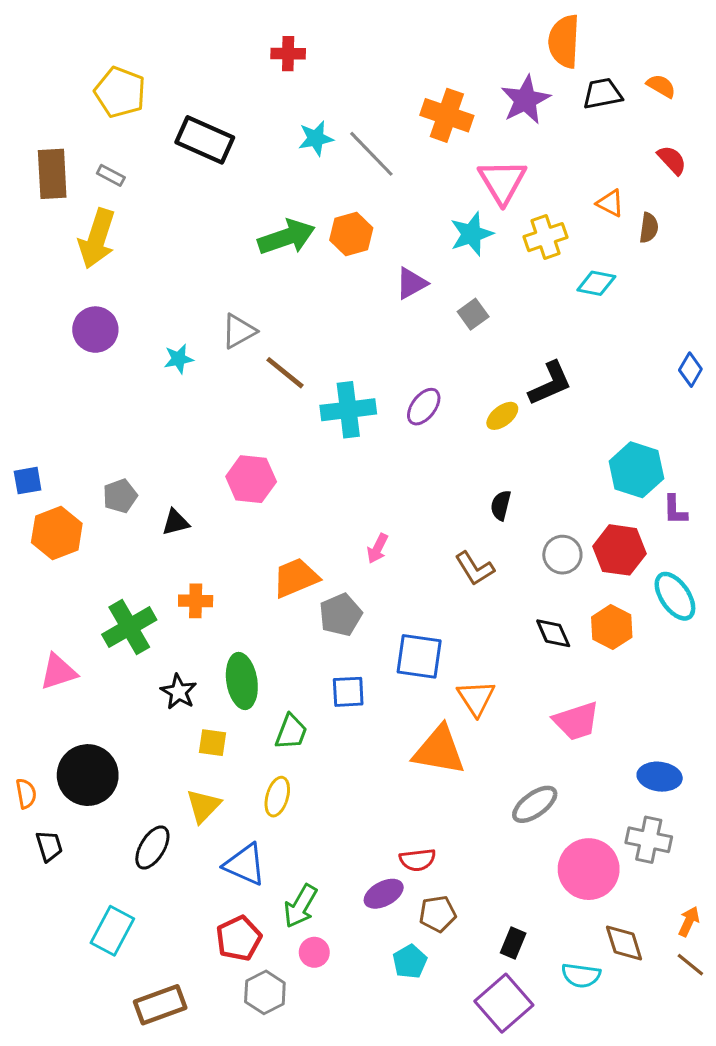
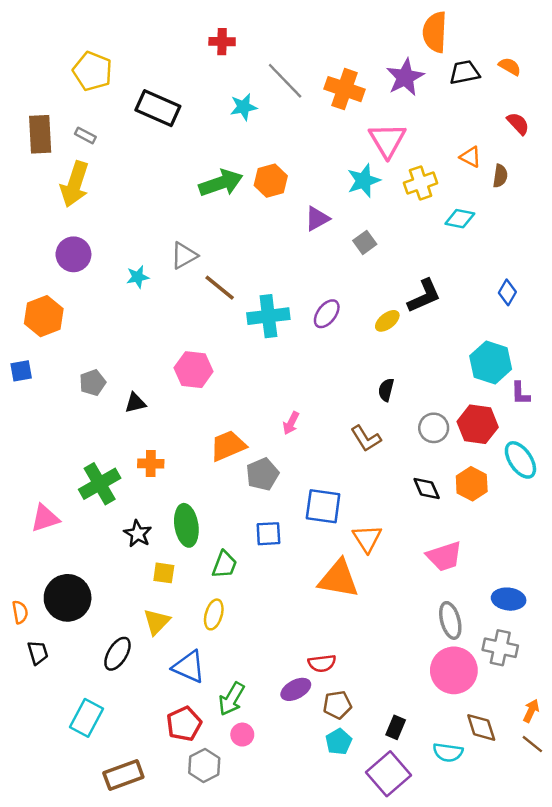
gray line: (371, 154) -> (285, 81), moved
blue diamond: (690, 370) -> (507, 292), moved
orange hexagon: (57, 533) -> (44, 316), moved
gray ellipse: (535, 804) -> (450, 620), moved, turned -69
cyan pentagon: (410, 962) -> (339, 742), moved

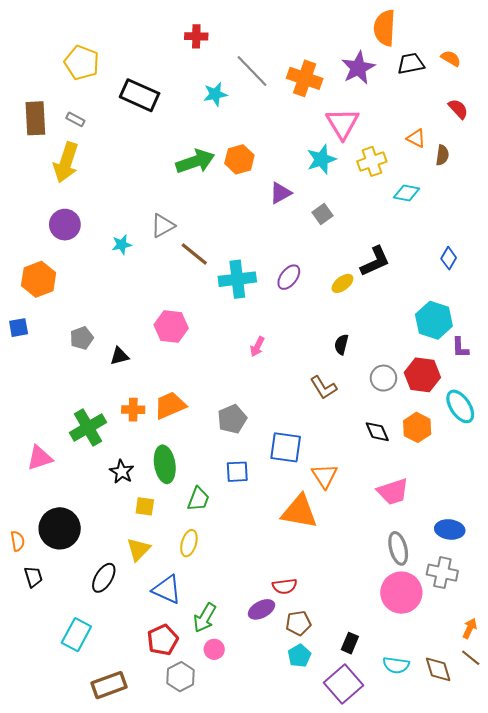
pink arrow: (291, 423) -> (257, 347), moved
orange trapezoid: (228, 446) -> (170, 405), moved
brown diamond: (481, 727) -> (438, 669), moved

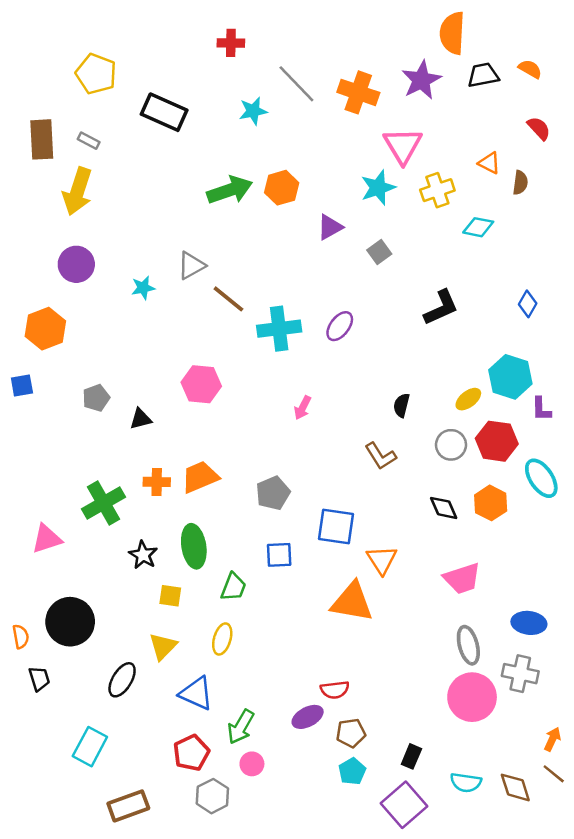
yellow ellipse: (342, 283) -> (468, 399), moved

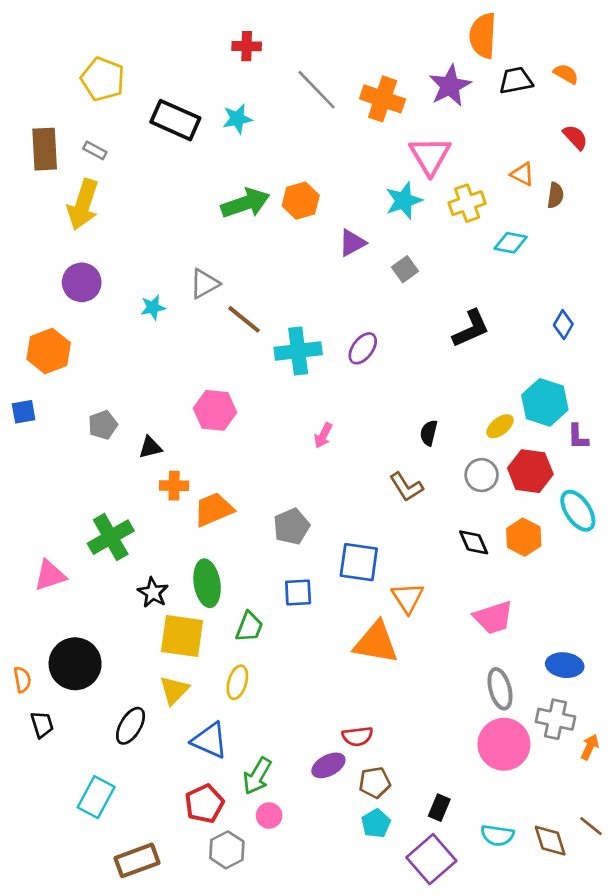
cyan star: (253, 111) -> (237, 119), moved
orange cross: (157, 482) -> (174, 486), moved
yellow square: (170, 596) -> (182, 636), size x1.8
orange arrow: (552, 739) -> (590, 747), moved

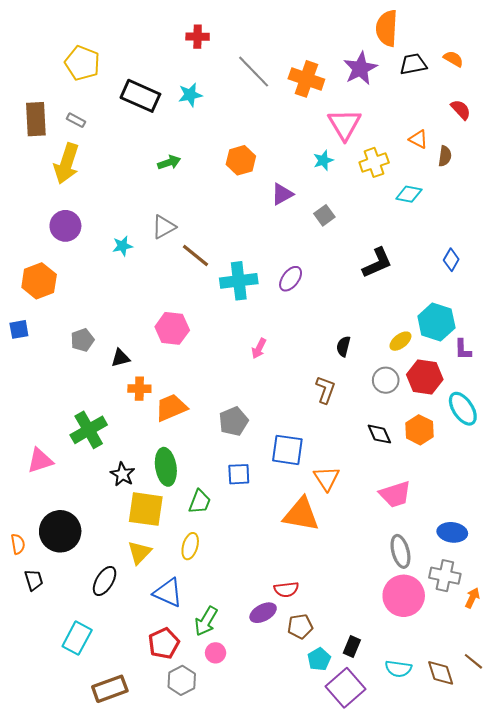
cyan star: (404, 201) -> (323, 160), size x0.7
green arrow: (245, 203) -> (169, 162), moved, size x0.6
brown L-shape: (406, 487) -> (325, 390), turned -128
cyan pentagon: (376, 823) -> (319, 659), moved

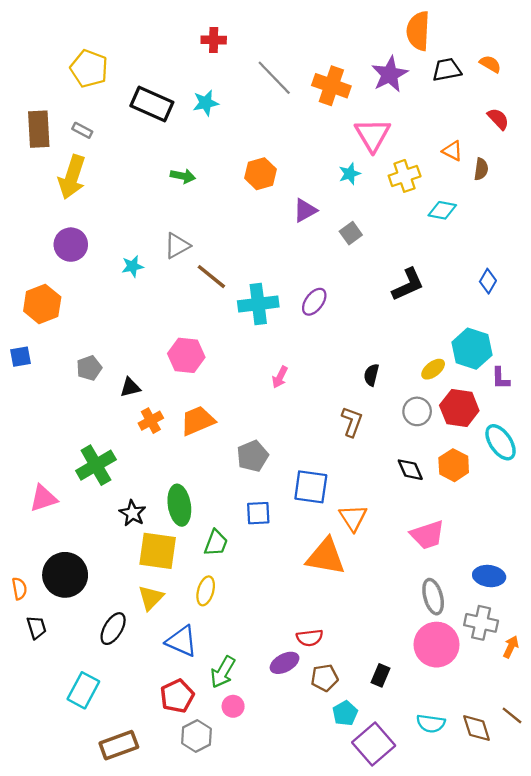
green arrow: (169, 162) -> (183, 176), turned 30
orange cross: (139, 389) -> (151, 421), turned -30
orange trapezoid: (171, 408) -> (198, 421), moved
black rectangle: (352, 647) -> (381, 675), moved

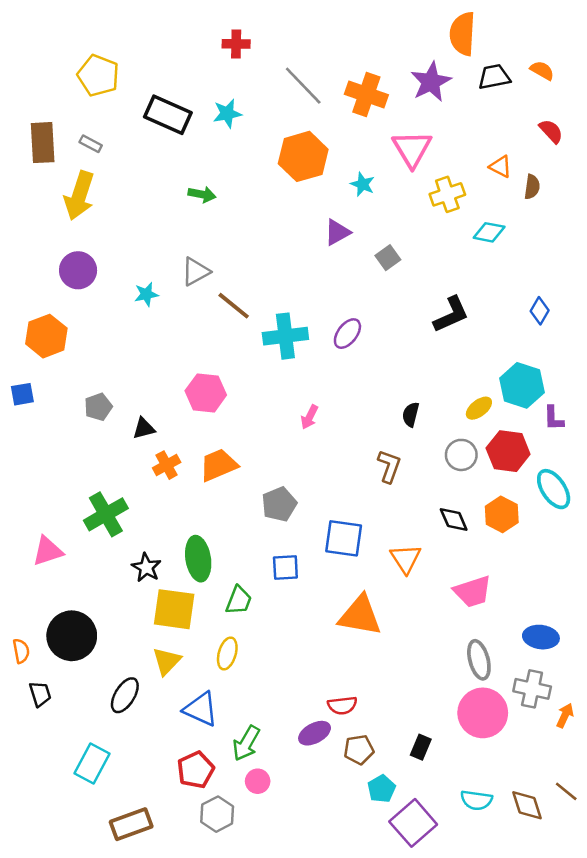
orange hexagon: (261, 174) -> (303, 156), moved, size x1.4
cyan star: (350, 174) -> (363, 184), moved, turned -30
orange triangle: (353, 518) -> (406, 559), moved

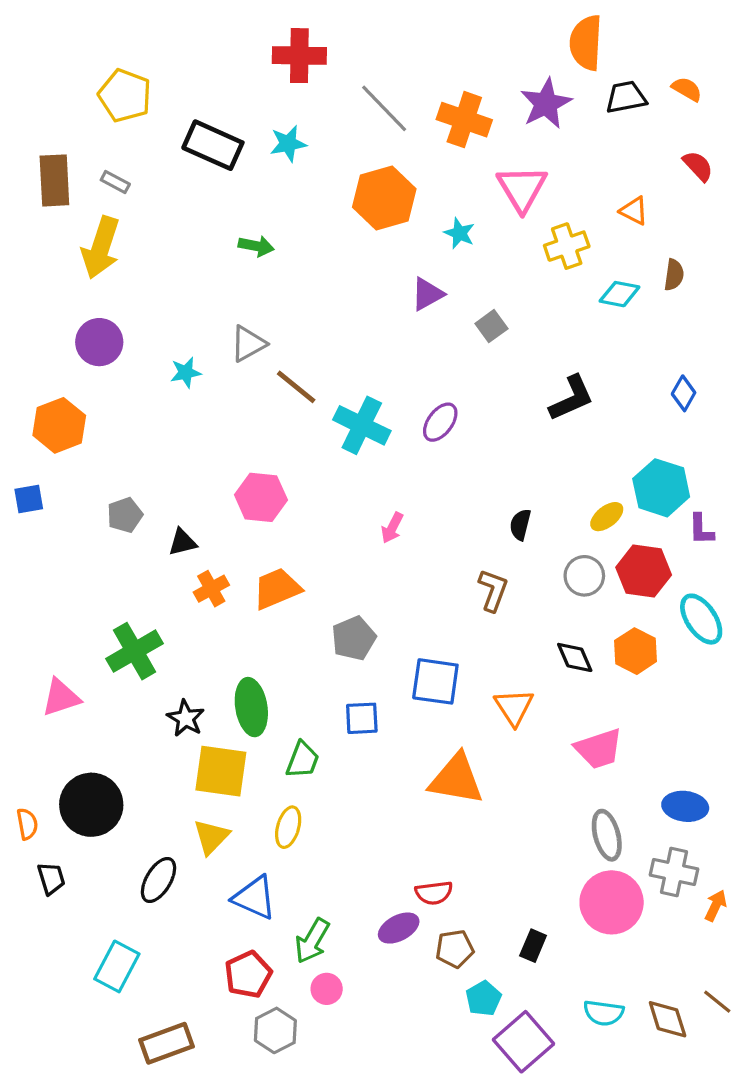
red cross: (236, 44) -> (299, 56), size x1.5
brown semicircle: (532, 187) -> (674, 275), moved
cyan cross: (285, 336) -> (362, 425), turned 33

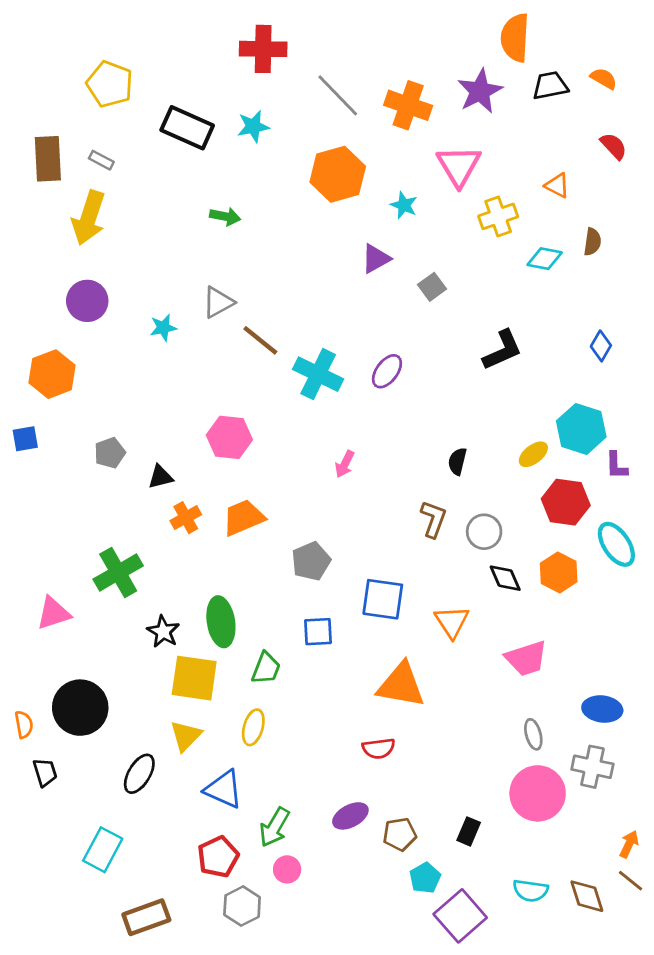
gray circle: (584, 576) -> (484, 532), moved
gray ellipse: (607, 835) -> (533, 734), size x0.7
red semicircle: (434, 893) -> (379, 748), moved
orange arrow: (716, 906) -> (629, 844), moved

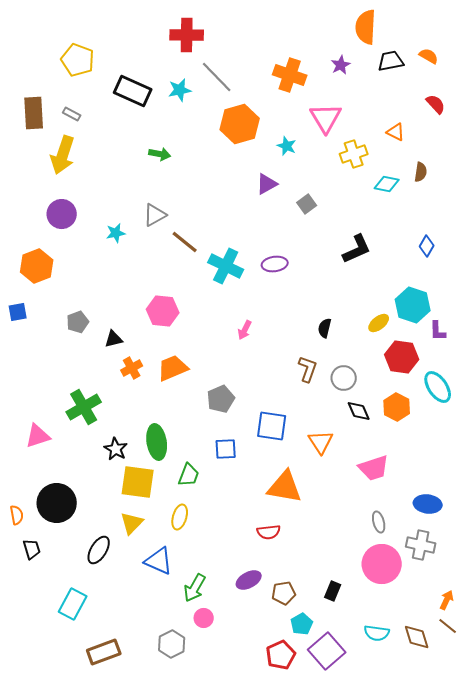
purple star: (480, 91) -> (341, 65), size x0.6
gray line: (338, 95) -> (217, 77), moved
purple ellipse: (387, 371) -> (275, 264), turned 45
red pentagon: (218, 857) -> (281, 655), moved

